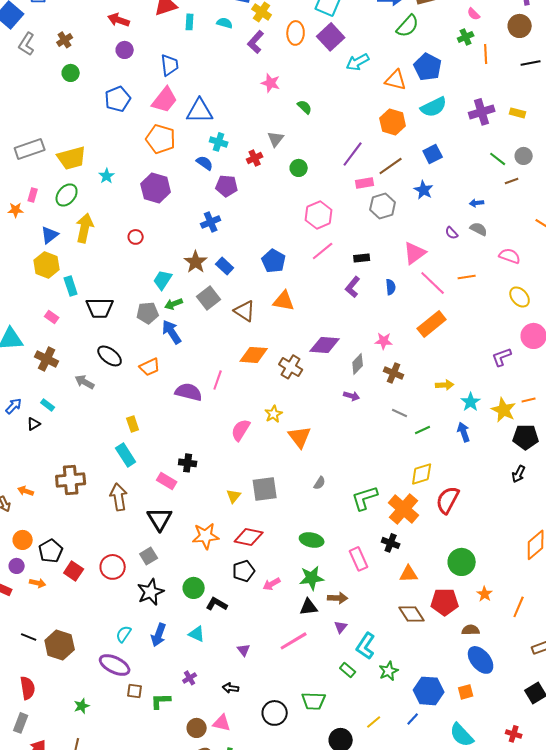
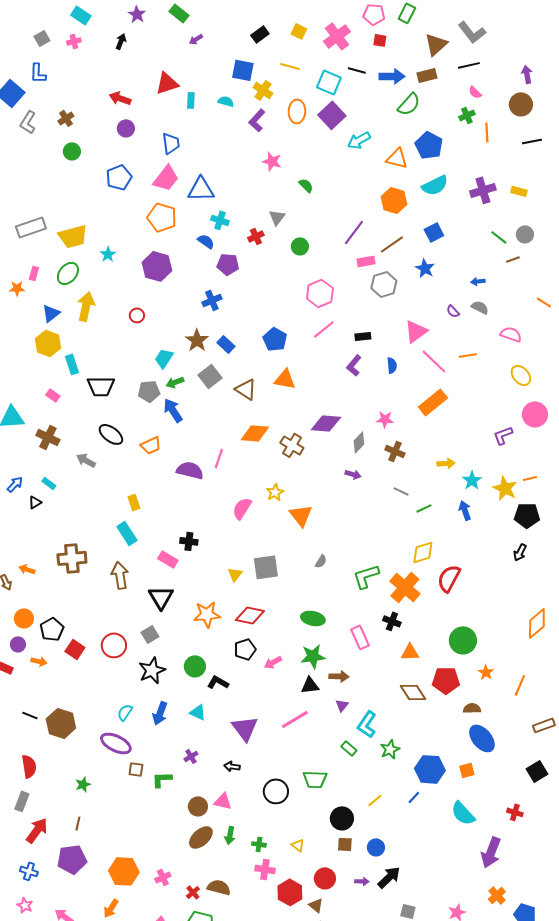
purple triangle: (244, 650) -> (245, 728), size x2.0

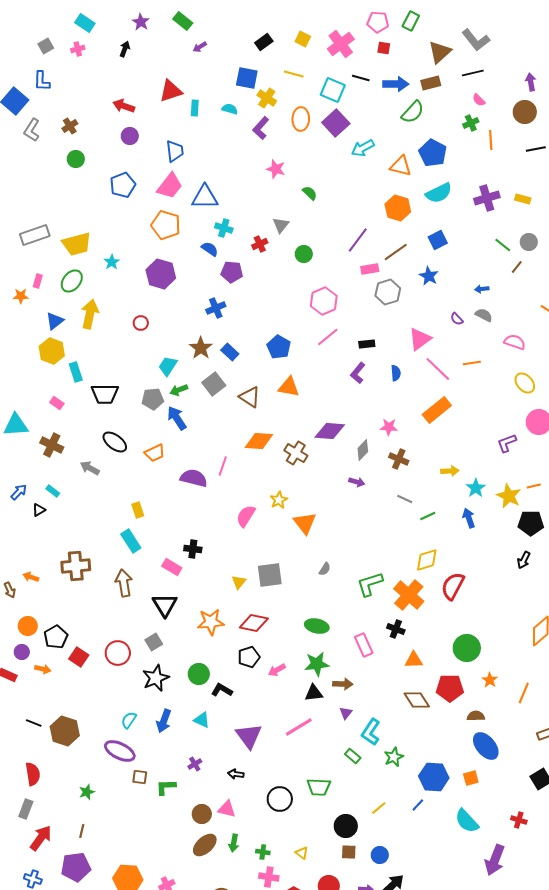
brown line: (513, 259) -> (517, 267), turned -32

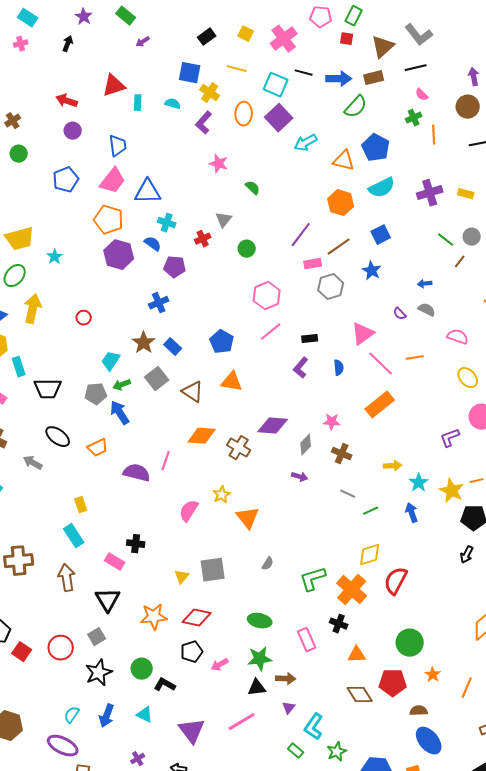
red square: (384, 48) -> (347, 39), moved
purple hexagon: (161, 274) -> (119, 255), moved

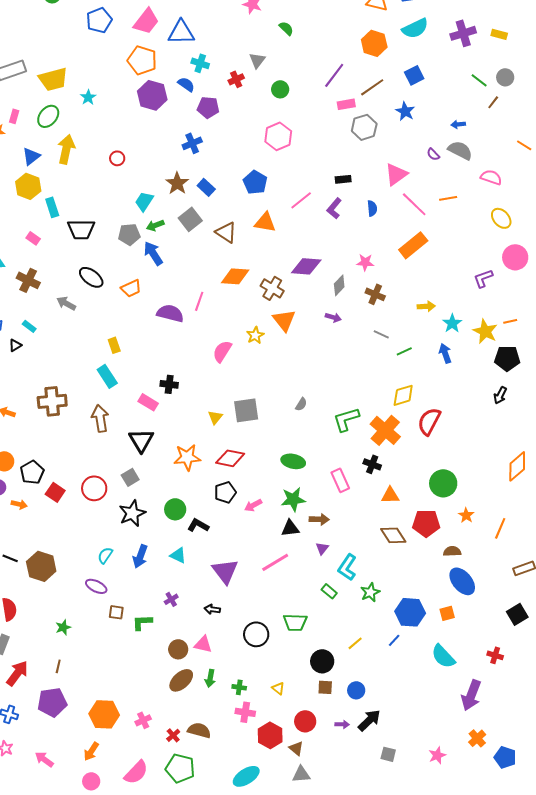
pink hexagon: (267, 296) -> (278, 136), moved
gray semicircle: (427, 310) -> (460, 150), size x1.4
pink line: (271, 332) -> (301, 200), moved
orange triangle: (248, 518) -> (284, 320), moved
purple ellipse: (63, 746) -> (96, 586), size x0.7

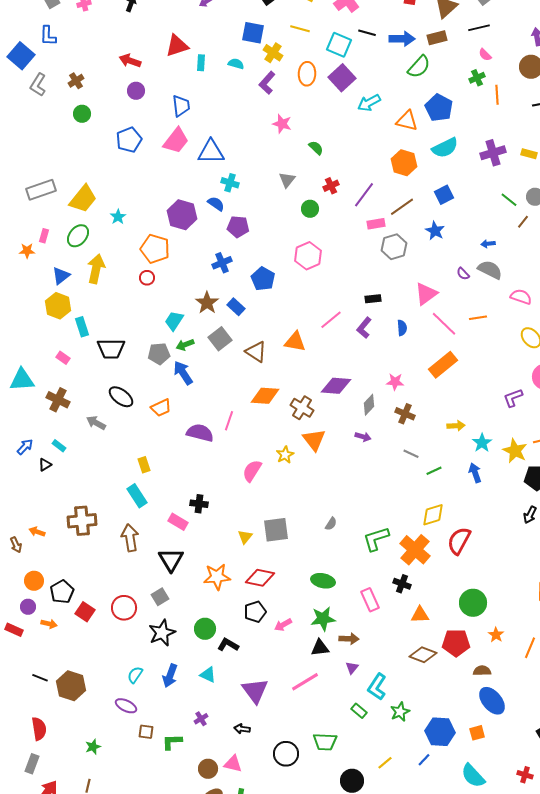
orange pentagon: (142, 60) -> (155, 249), moved
yellow trapezoid: (53, 79) -> (83, 199), turned -36
red cross: (236, 79) -> (331, 186), moved
blue pentagon: (255, 182) -> (263, 279), moved
brown diamond: (393, 535) -> (423, 655), turned -36

